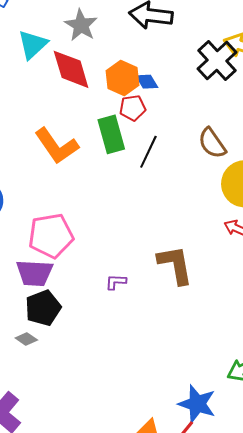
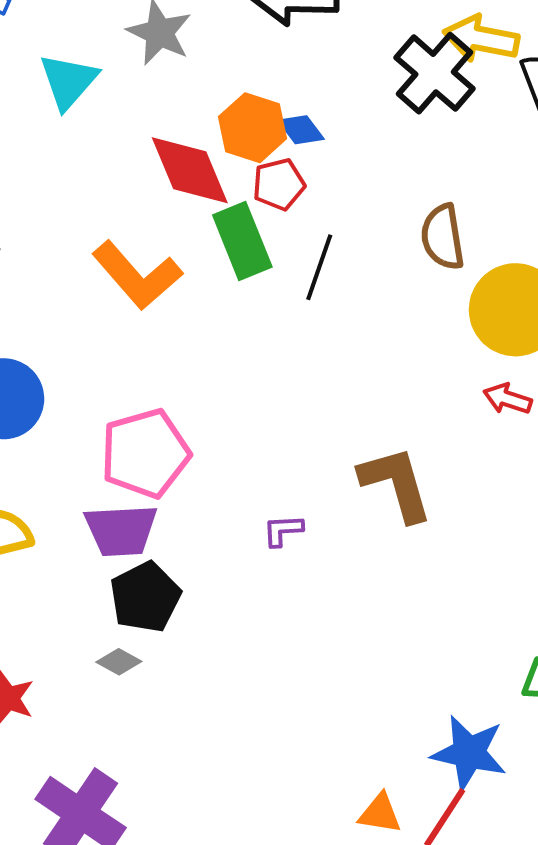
red diamond: (71, 69) -> (190, 170), moved
brown semicircle: (212, 143) -> (443, 237), turned 32

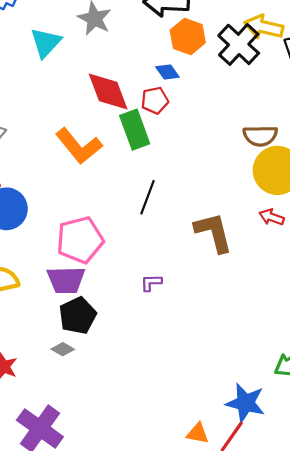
orange hexagon: (252, 128) -> (188, 36), moved
brown semicircle: (443, 237) -> (260, 136), moved, turned -84
black line: (319, 267) -> (147, 197), moved
brown L-shape: (396, 484) -> (214, 232), moved

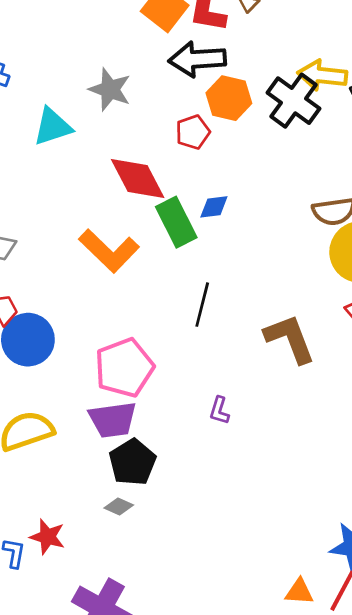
cyan triangle: (46, 43) -> (53, 127), turned 36
blue diamond: (167, 72) -> (214, 207), moved, turned -55
red pentagon: (155, 100) -> (193, 132), moved
purple L-shape: (151, 283) -> (219, 411), turned -65

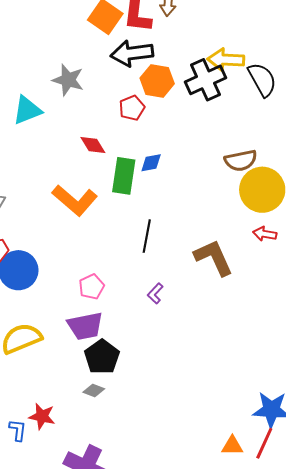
black cross: (293, 101) -> (206, 80), turned 33
red diamond: (138, 178) -> (93, 145), size x0.6
green rectangle: (176, 222) -> (124, 176), turned 39
pink pentagon: (124, 368) -> (92, 287), size x0.6
purple L-shape: (219, 411) -> (155, 293), moved, turned 30

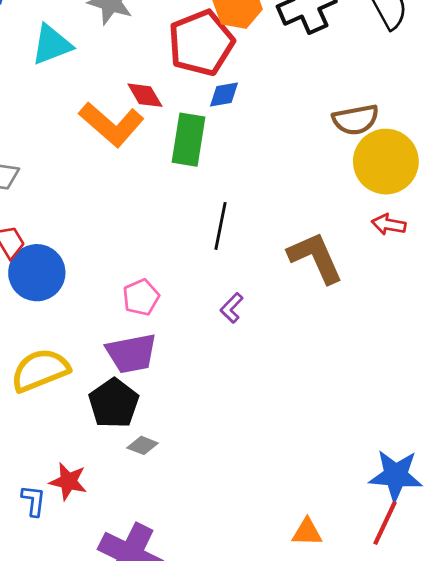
red pentagon: (132, 108) -> (201, 43), size x1.8
blue diamond: (151, 163) -> (224, 94), moved
orange L-shape: (75, 200) -> (111, 124), moved
black pentagon: (102, 357) -> (114, 403), moved
orange triangle: (232, 446) -> (307, 532), moved

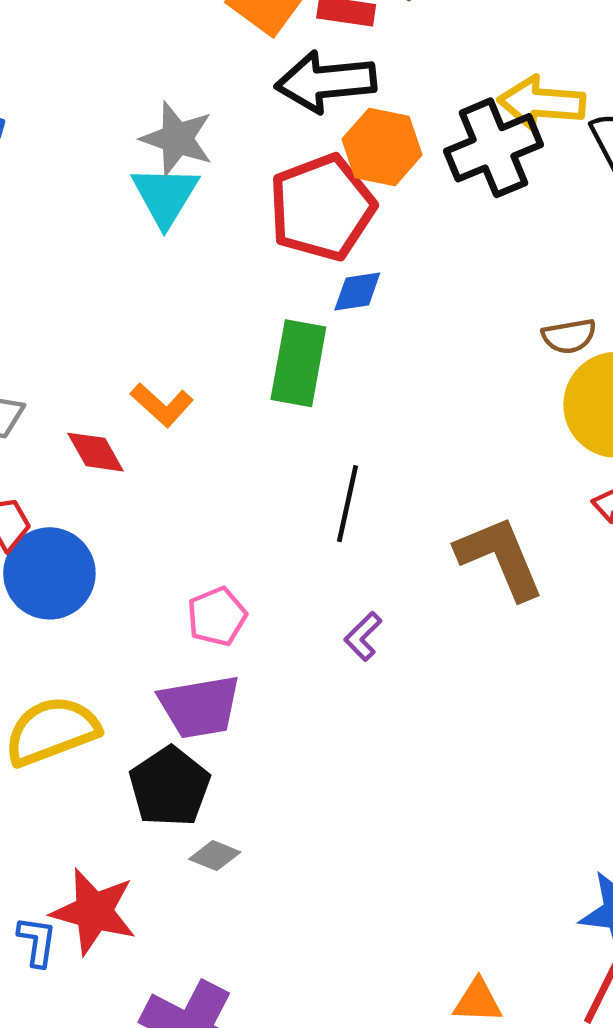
cyan triangle: (52, 45) -> (165, 196), moved, turned -39
red diamond: (145, 95) -> (96, 452), moved
brown semicircle: (356, 120) -> (569, 336), size x0.7
orange L-shape: (111, 124) -> (162, 405), moved, size x0.6
red star: (68, 481) -> (94, 912), size x1.4

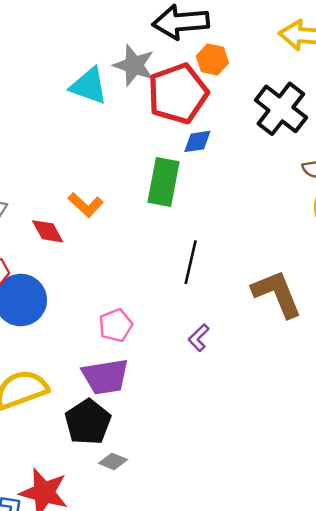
gray star: (177, 139) -> (134, 65), moved
orange hexagon: (382, 147) -> (212, 60), size x0.7
black cross: (494, 148) -> (281, 109), moved, turned -30
cyan triangle: (165, 196) -> (89, 86), turned -42

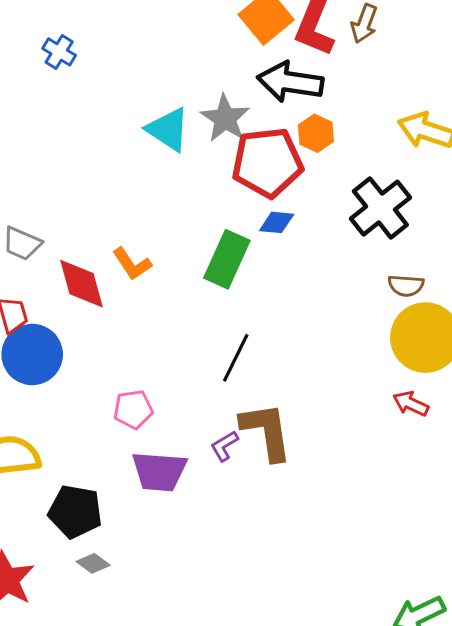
red diamond: (48, 231) -> (82, 284), size x1.4
brown L-shape: (277, 294) -> (266, 431), moved
purple trapezoid: (105, 377) -> (159, 471), moved
black pentagon: (88, 422) -> (75, 512), turned 30

